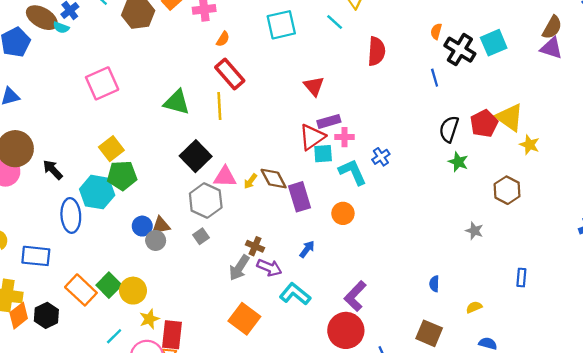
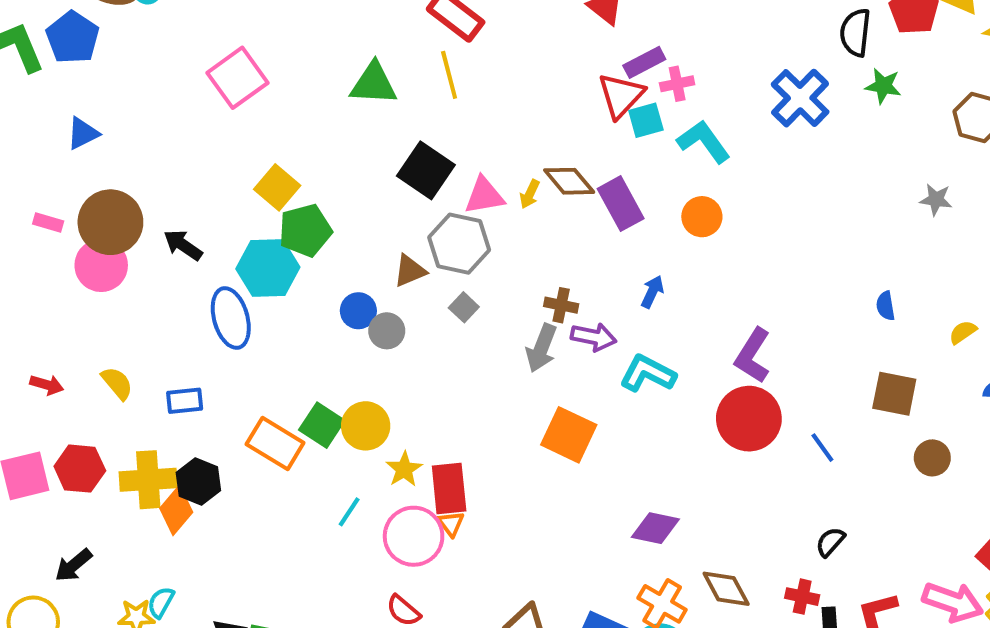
blue cross: (381, 157) -> (800, 98), moved, size x1.8
brown triangle: (161, 226) -> (410, 271), moved
blue rectangle: (36, 256) -> (185, 401), size x0.7
black hexagon: (46, 315) -> (198, 482), moved

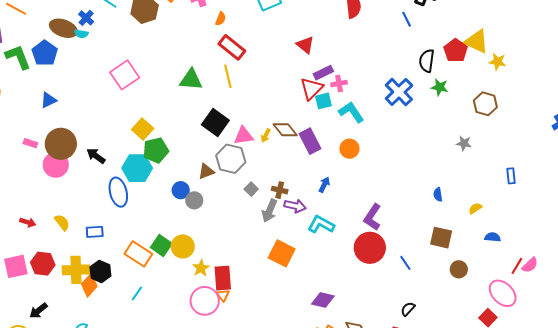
gray square: (464, 307) -> (251, 189), moved
cyan line: (349, 512) -> (137, 293), moved

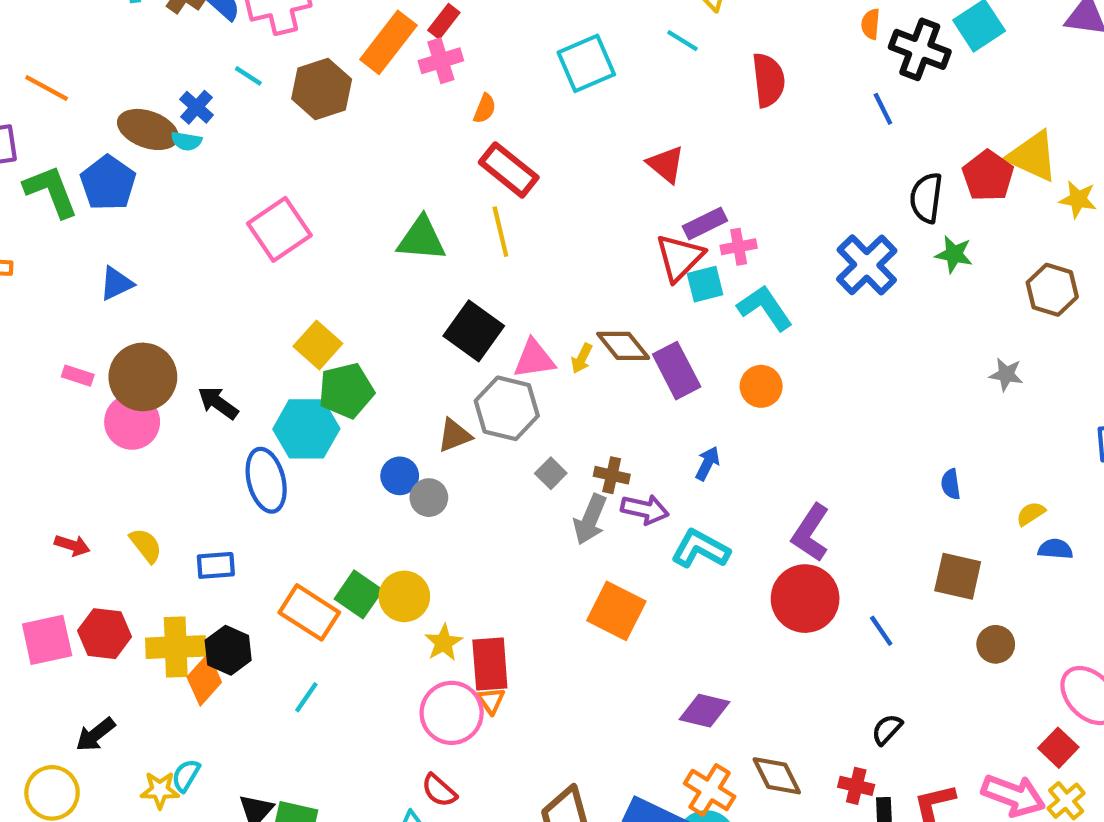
blue semicircle: (493, 237) -> (1055, 549), moved

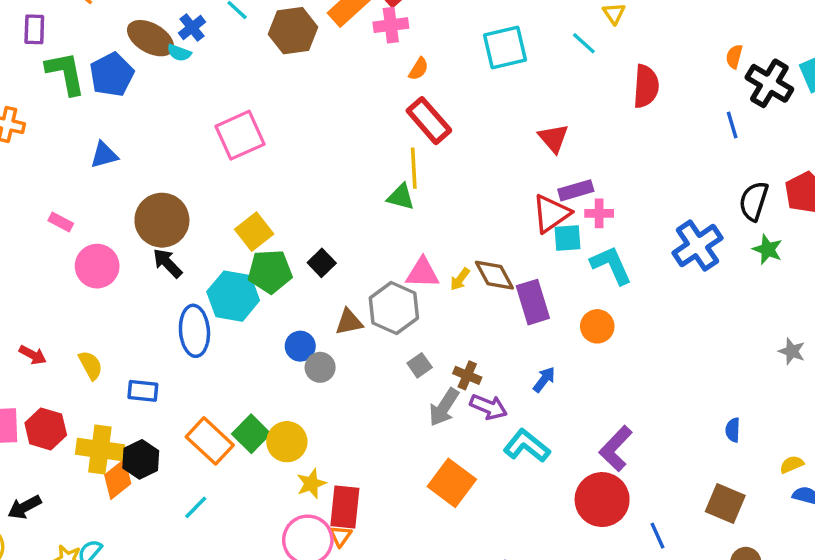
green triangle: (421, 239) -> (401, 197), moved, size x0.7
black square: (474, 331) -> (322, 263), moved, size x0.6
brown circle: (143, 377) -> (162, 220), moved

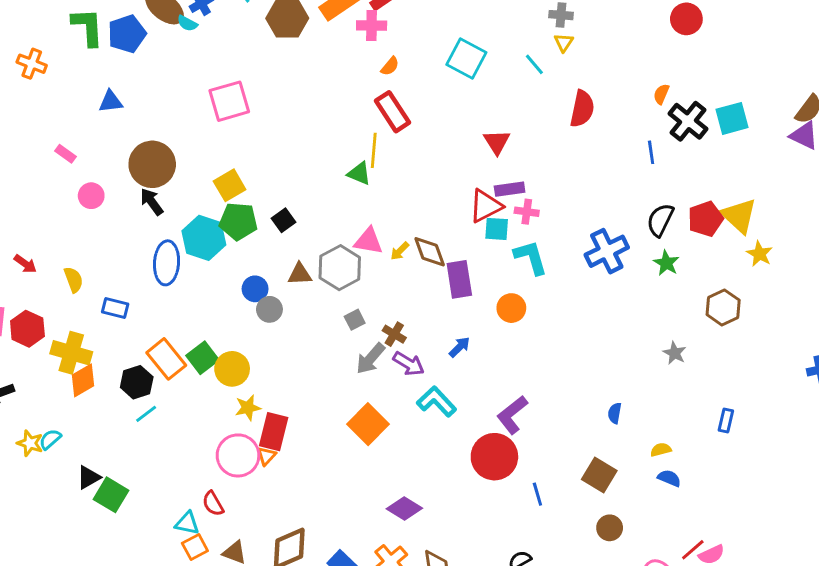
cyan square: (505, 48) -> (466, 59), turned 33
pink circle: (97, 266) -> (91, 196), size x0.7
black hexagon: (141, 459) -> (137, 382), moved

